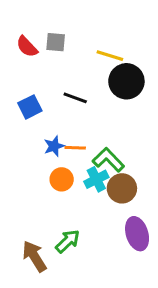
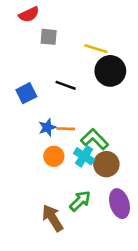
red semicircle: (27, 47) -> (29, 14), moved, turned -72
cyan cross: (96, 179) -> (84, 156), turned -30
green arrow: (68, 241) -> (80, 201), moved
brown arrow: (34, 256) -> (53, 218), moved

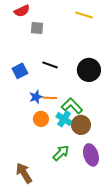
yellow line: (96, 49) -> (84, 15), moved
black circle: (110, 71) -> (89, 70), moved
brown arrow: (53, 218) -> (24, 173), moved

